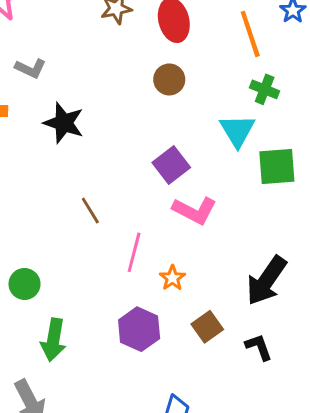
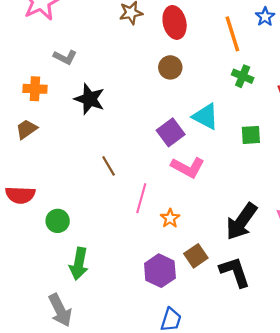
cyan triangle: (237, 131) -> (206, 116), moved, turned -32
green square: (277, 166) -> (251, 135), size x0.7
purple hexagon: (139, 329) -> (160, 271), moved
black L-shape: (259, 347) -> (235, 272), size x1.5

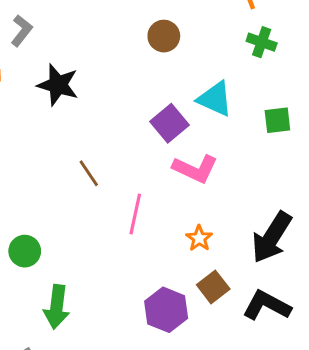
gray L-shape: (65, 57) -> (22, 31), turned -75
orange star: (170, 218) -> (199, 238), moved
black L-shape: (235, 272) -> (267, 305), turned -40

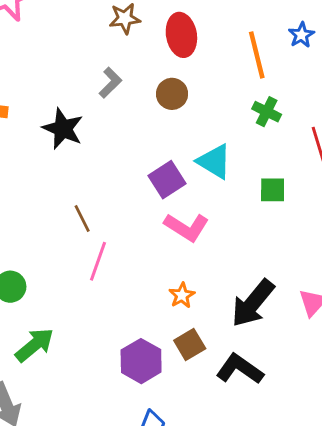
gray L-shape: (22, 31) -> (110, 83), moved
pink line: (135, 214) -> (98, 261), moved
green arrow: (57, 307) -> (35, 345), turned -144

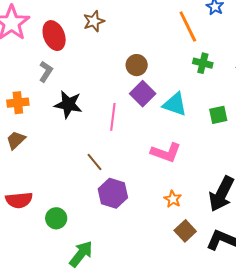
red ellipse: (181, 35) -> (54, 36), moved
gray L-shape: (110, 83) -> (46, 72), moved
purple square: (167, 180) -> (143, 94), moved
pink line: (98, 261) -> (113, 117), moved
purple hexagon: (141, 361) -> (113, 193), moved

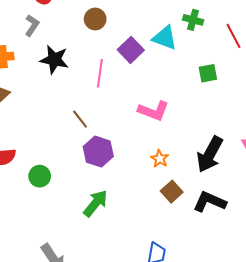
brown circle: (137, 65) -> (95, 19), moved
cyan triangle: (175, 104) -> (165, 38), moved
green arrow: (81, 254) -> (96, 203), moved

